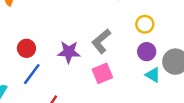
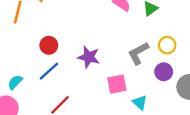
gray L-shape: (101, 41) -> (138, 53), moved
cyan triangle: (153, 75) -> (140, 102), moved

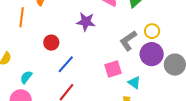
purple star: (89, 57) -> (86, 22), moved
blue line: (49, 71) -> (66, 64), moved
purple circle: (164, 72) -> (152, 54), size x1.5

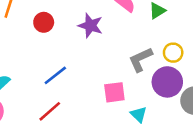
red circle: (51, 43) -> (44, 22), moved

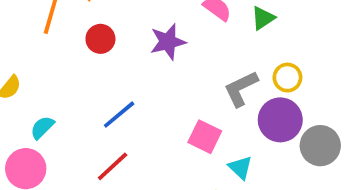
purple star: (90, 26) -> (168, 42), turned -30
pink square: (114, 92) -> (205, 137), turned 35

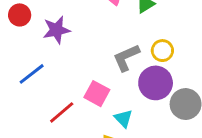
purple star: (168, 42) -> (56, 30), moved
red line: (113, 166) -> (62, 112), moved

